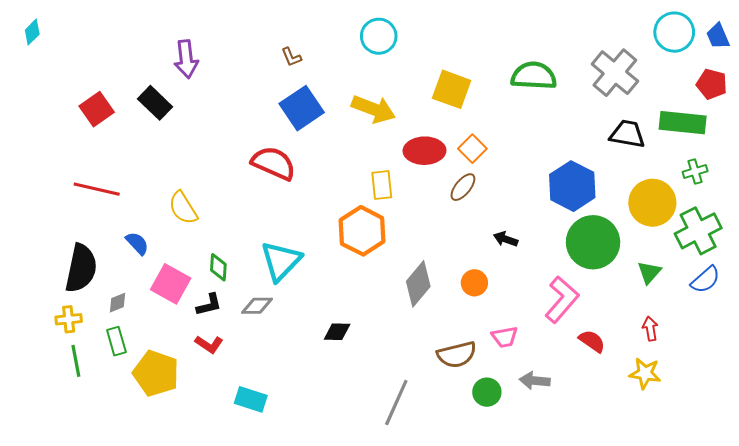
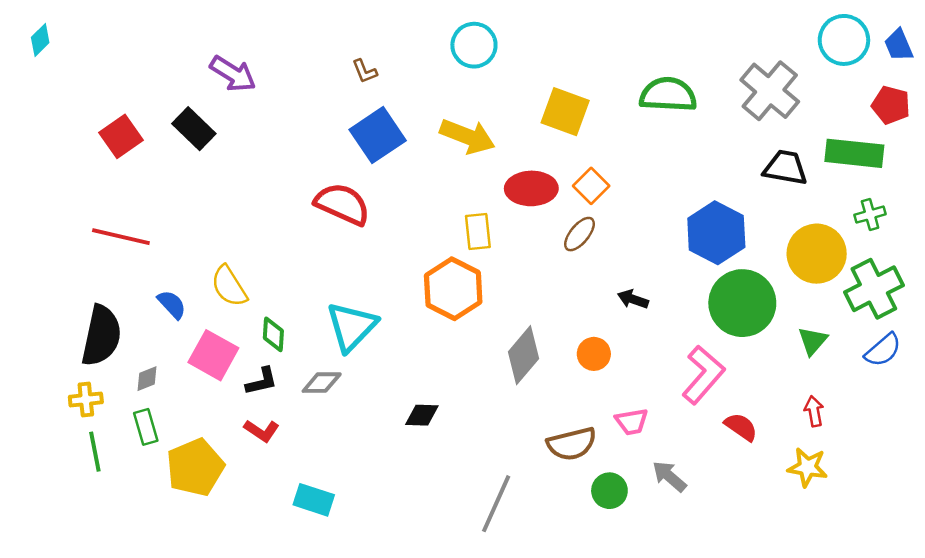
purple arrow: (186, 59) -> (233, 74), turned -51
yellow semicircle: (183, 208) -> (229, 286), moved
yellow pentagon: (156, 373) -> (195, 467), turned 30
gray arrow: (535, 381) -> (669, 476), turned 36

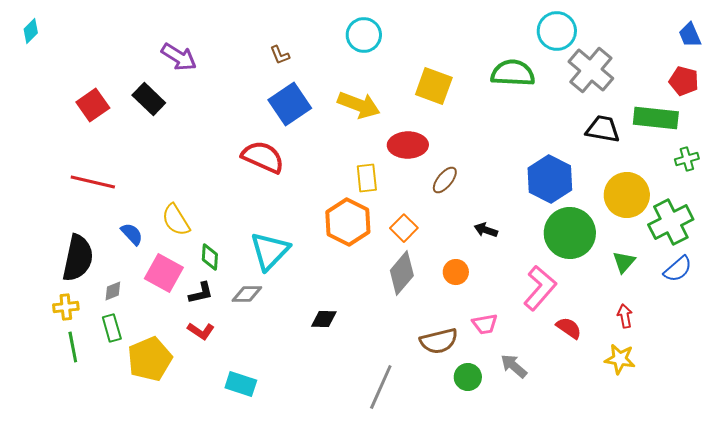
cyan circle: (844, 40) -> (557, 31), moved
orange square: (591, 186) -> (404, 228), moved
green cross: (870, 215) -> (687, 159), moved

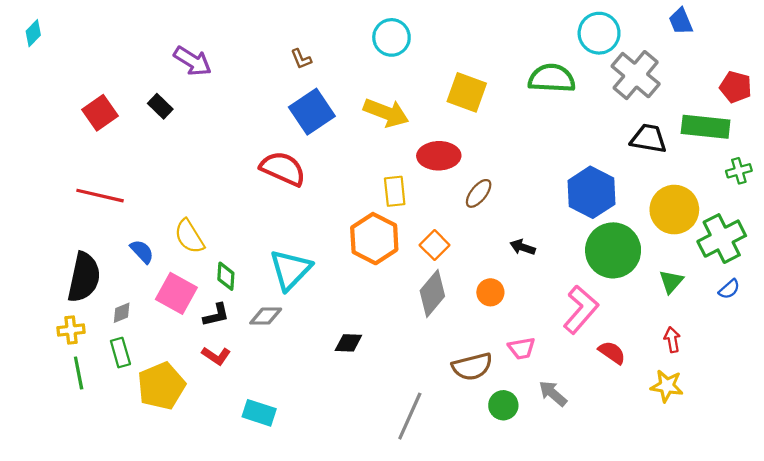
blue trapezoid: (690, 35) -> (681, 21), moved
black rectangle: (149, 99) -> (160, 106), size x0.7
blue semicircle: (678, 269) -> (729, 289), size x0.7

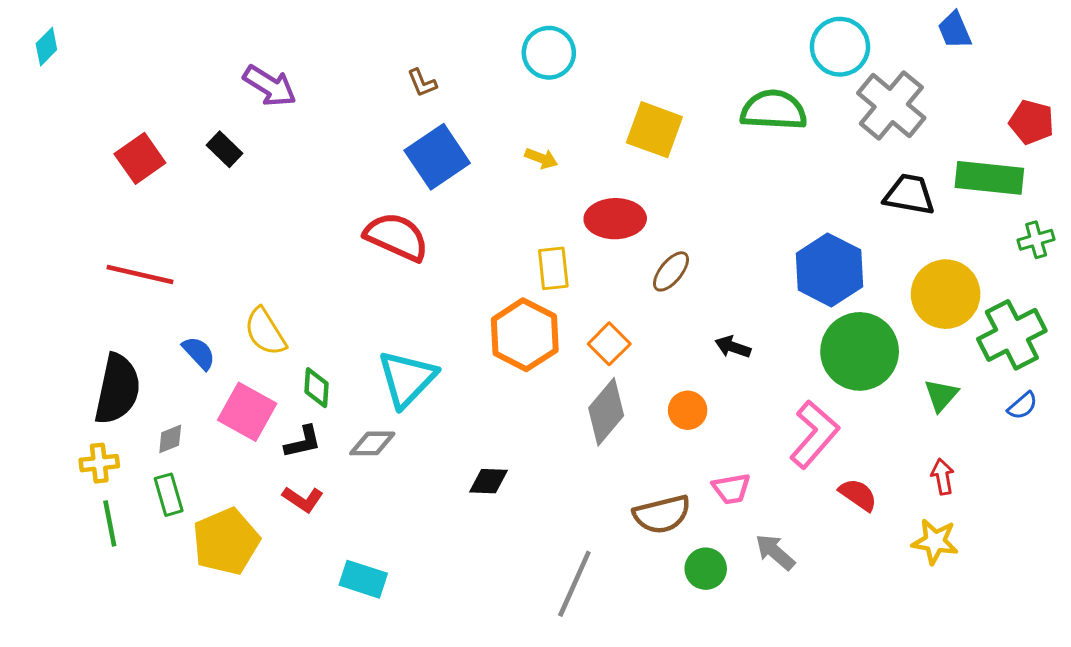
yellow arrow: (386, 113) -> (541, 158), size x0.5

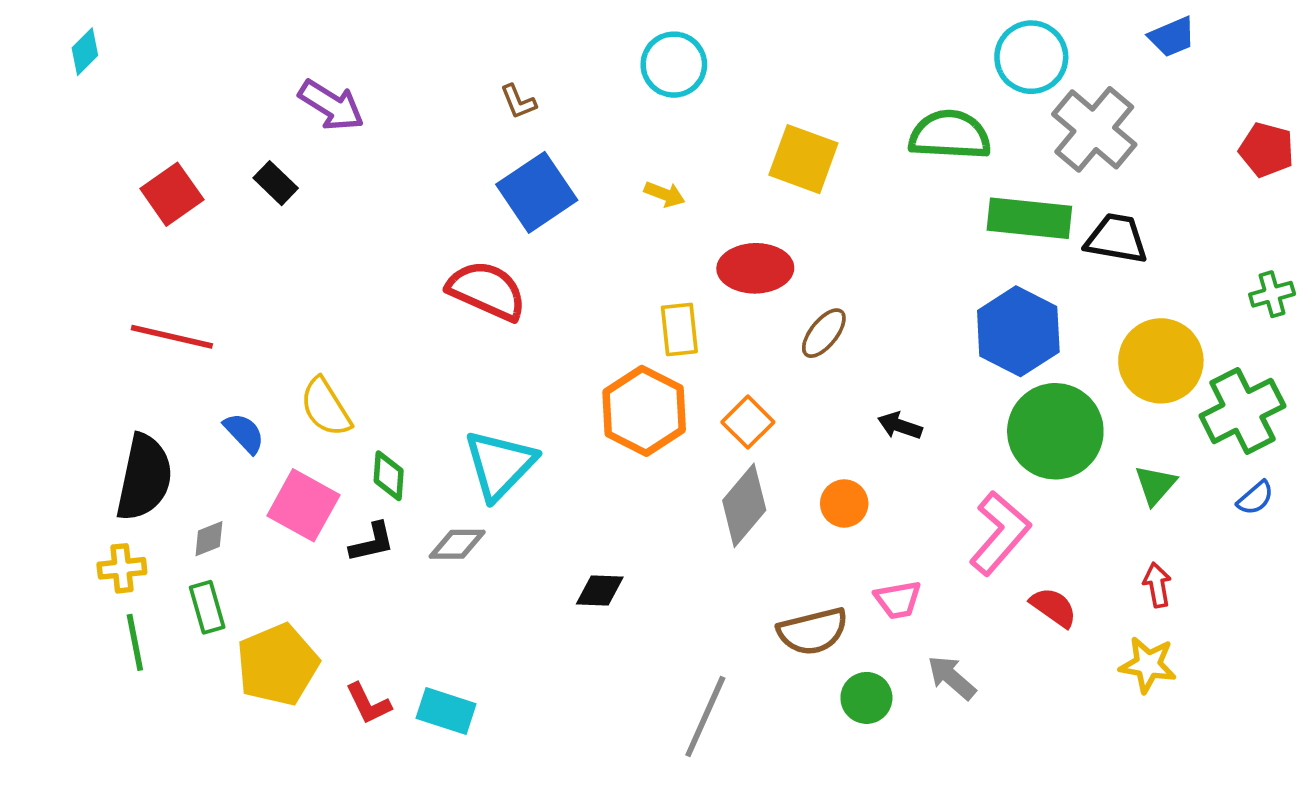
blue trapezoid: (955, 30) -> (1172, 37), turned -90
cyan diamond: (46, 47) -> (85, 52), moved
green rectangle: (989, 178) -> (1029, 218), moved
red L-shape: (303, 499) -> (368, 704), moved, turned 30

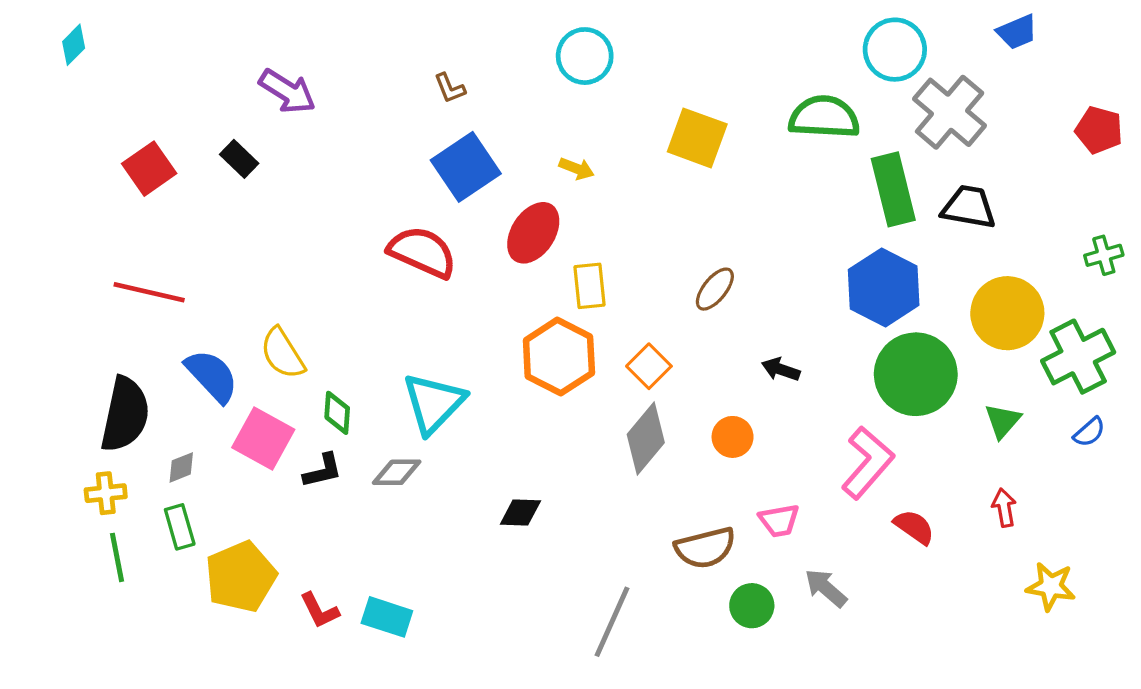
green rectangle: (1029, 218) -> (893, 189), turned 70
red ellipse: (755, 268) -> (533, 233), moved, turned -56
blue semicircle: (244, 433) -> (212, 376), size x1.5
yellow star: (1148, 665) -> (1051, 586), moved

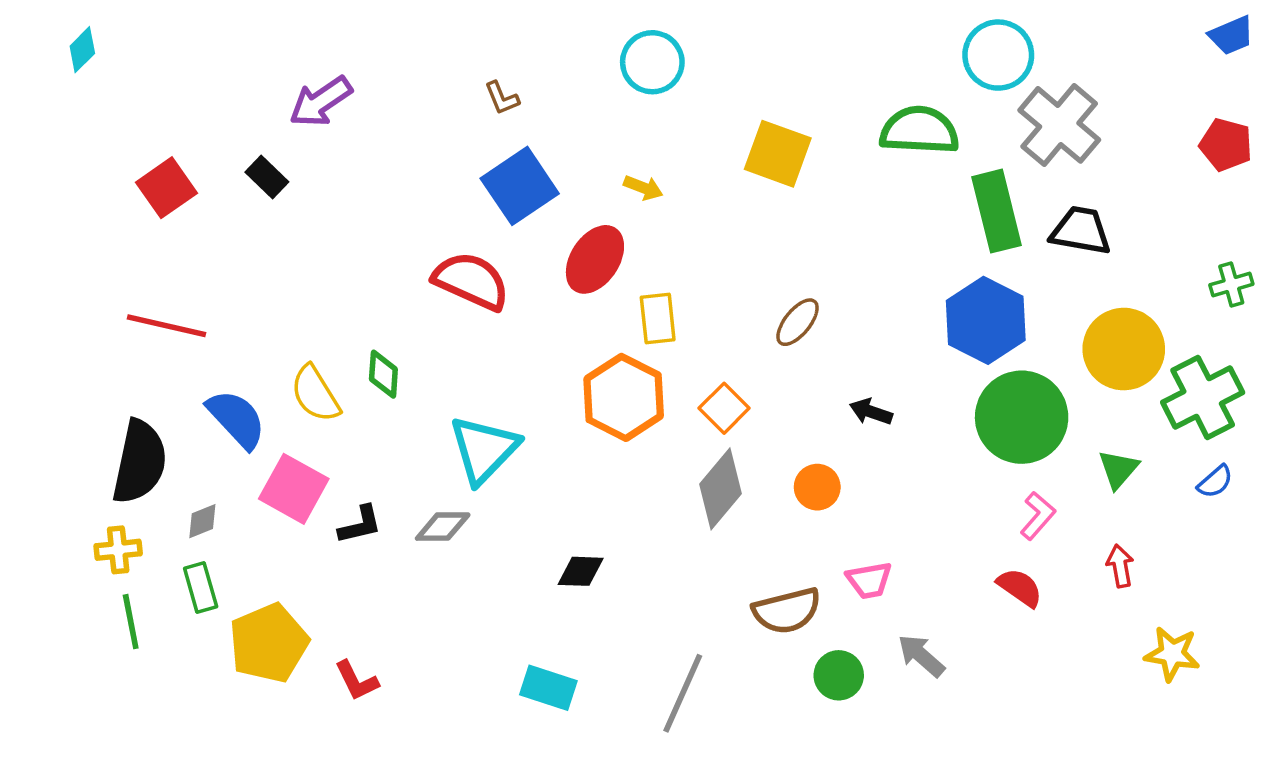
blue trapezoid: (1017, 32) -> (1231, 35), moved
purple arrow: (287, 91) -> (321, 102), turned 114
green diamond: (337, 413) -> (383, 374), moved
pink L-shape: (868, 463) -> (1038, 516), moved, size x0.6
cyan rectangle: (387, 617) -> (548, 688), moved

